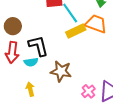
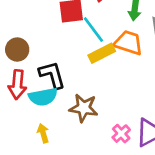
cyan semicircle: (31, 62) -> (43, 97), size x1.5

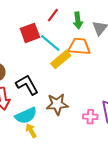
cyan semicircle: (43, 97) -> (26, 116), moved
pink cross: (121, 134) -> (90, 117), turned -32

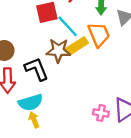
orange trapezoid: (79, 47) -> (99, 34), turned 55
brown star: (57, 104) -> (58, 51), moved

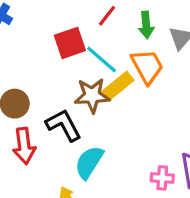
cyan semicircle: (31, 102) -> (89, 162), moved, turned 145

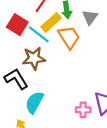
red square: (70, 43) -> (17, 25), turned -36
yellow rectangle: (118, 86) -> (51, 22), moved

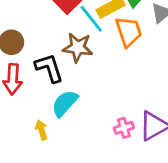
pink cross: (83, 110) -> (124, 128), turned -32

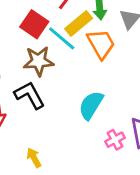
brown star: (78, 47) -> (39, 61), moved
cyan semicircle: (65, 103) -> (91, 105), moved

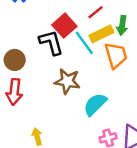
brown star: (39, 61) -> (67, 81), moved
black L-shape: (30, 95) -> (51, 42), moved

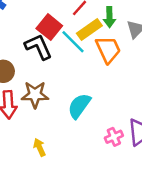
brown star: (67, 81) -> (35, 95), moved
cyan semicircle: (95, 104) -> (79, 106), moved

